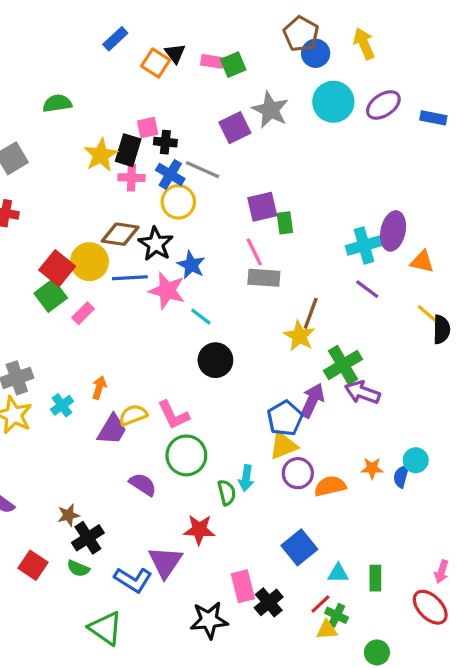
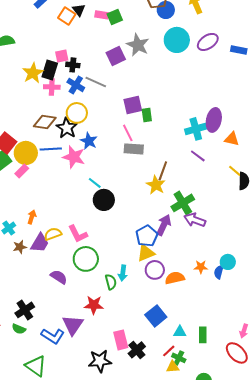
yellow circle: (178, 202) -> (77, 113), moved
yellow circle: (89, 262) -> (26, 153), moved
cyan line: (201, 317) -> (95, 183), moved
brown star: (68, 515) -> (20, 247), moved

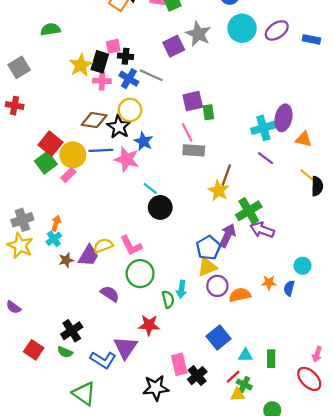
orange arrow: (32, 217) -> (56, 223), moved
cyan circle: (228, 262) -> (303, 266), moved

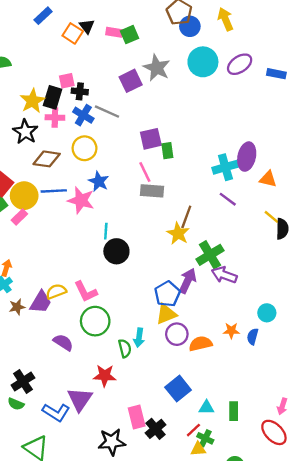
black star: (119, 127) -> (25, 132), moved
cyan line: (150, 188) -> (106, 231), turned 56

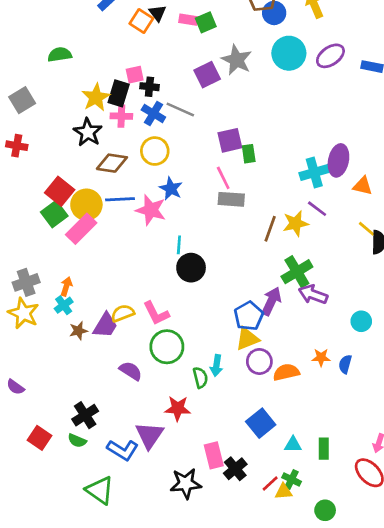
pink rectangle: (19, 217) -> (81, 229), size x1.6
yellow star: (178, 234) -> (296, 223), moved, turned 30
cyan circle: (267, 313) -> (361, 321), moved
red line: (193, 430) -> (270, 483), moved

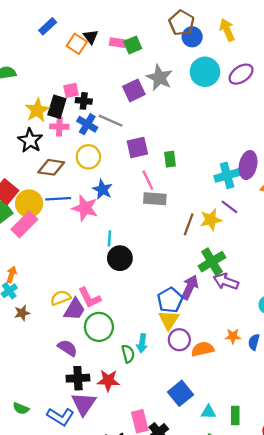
purple square: (230, 140) -> (137, 147), moved
purple trapezoid: (105, 325) -> (74, 309), moved
yellow triangle: (247, 339) -> (169, 320), turned -35
black cross: (85, 415) -> (78, 378), moved, turned 30

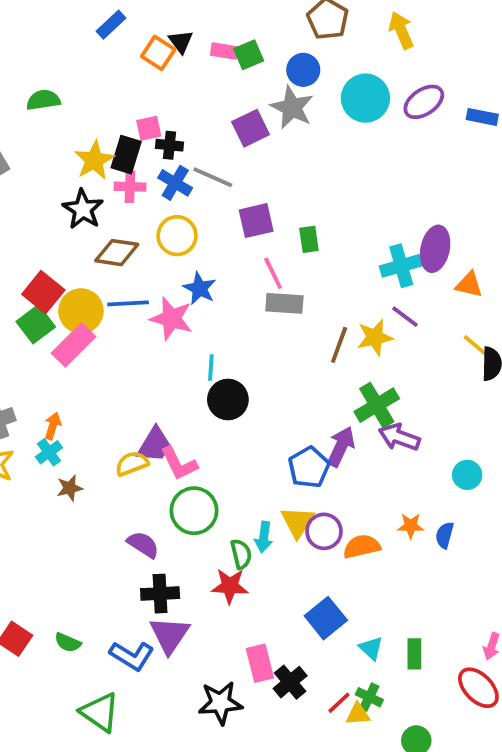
blue circle: (192, 37) -> (303, 70), moved
purple trapezoid: (74, 309) -> (154, 445), moved
yellow triangle: (169, 320) -> (298, 522), moved
red star: (108, 380) -> (230, 586), moved
cyan triangle: (208, 412) -> (371, 648), turned 42

